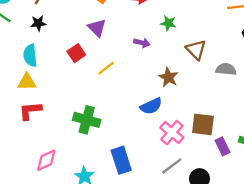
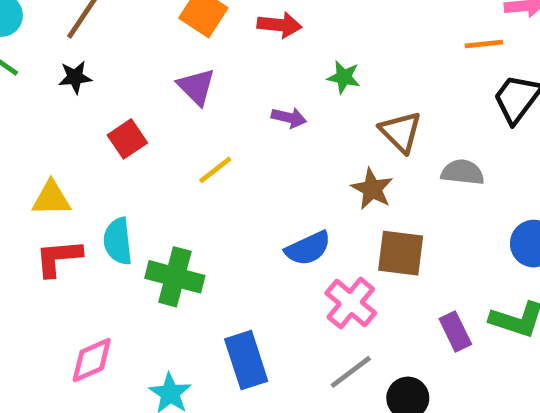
red square: (76, 53) -> (127, 139), moved
cyan semicircle: (30, 55) -> (118, 241), moved
brown star: (168, 77) -> (372, 189), moved
brown square: (203, 124) -> (401, 253), moved

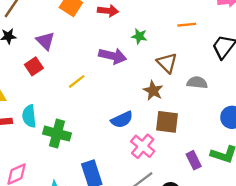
orange line: (484, 44) -> (187, 25), moved
purple triangle: (196, 87) -> (45, 41), moved
purple arrow: (289, 118) -> (113, 56), size x1.6

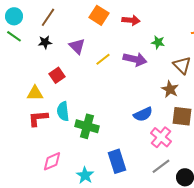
red square: (34, 66) -> (57, 75), moved
yellow line: (77, 81) -> (103, 59), moved

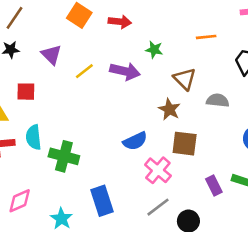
red square: (57, 75) -> (26, 92), turned 35

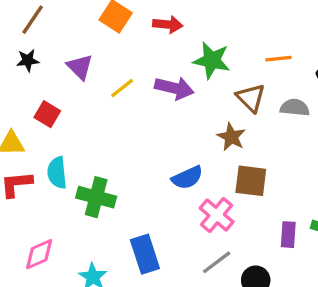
orange line: (206, 37) -> (278, 59), moved
green star: (154, 50) -> (212, 60), size x1.6
red square: (26, 92) -> (47, 114), turned 30
gray semicircle: (218, 100) -> (295, 108), moved
purple rectangle: (214, 186) -> (288, 235), turned 30

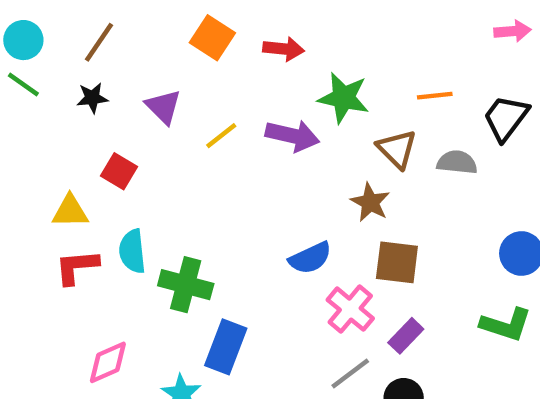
purple rectangle: (288, 235) -> (406, 336), moved, turned 40
blue rectangle: (145, 254) -> (226, 347), moved, turned 39

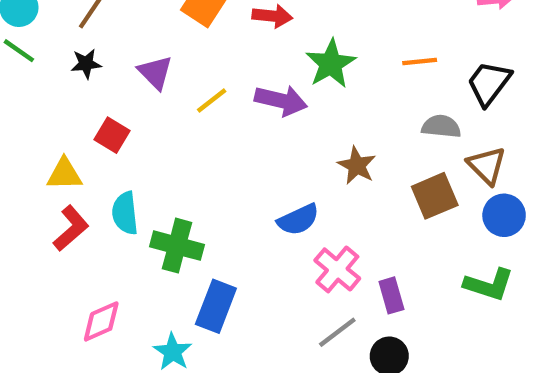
green star: (344, 98) -> (331, 64), turned 30
brown triangle: (397, 149) -> (487, 165), moved
brown square: (397, 262) -> (435, 196), moved, turned -30
red L-shape: (77, 267) -> (71, 228), turned 144
purple rectangle: (406, 336) -> (391, 295), turned -60

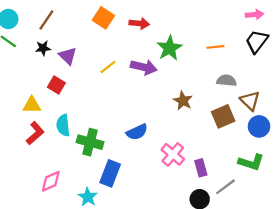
purple triangle: (155, 72) -> (68, 56), moved
black trapezoid: (489, 83) -> (257, 41), moved
blue semicircle: (298, 220) -> (137, 132), moved
gray line: (337, 332) -> (225, 187), moved

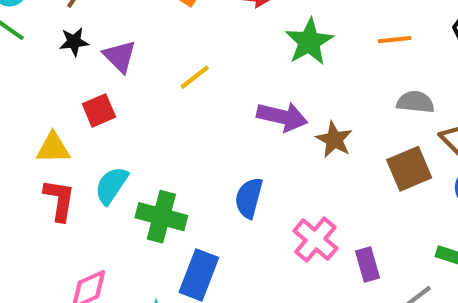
purple arrow: (144, 67) -> (282, 117), moved
red square: (56, 85) -> (99, 110), turned 36
cyan semicircle: (63, 125) -> (111, 185), turned 40
blue semicircle: (137, 132) -> (249, 198), turned 130
red L-shape: (35, 133) -> (59, 200), turned -40

